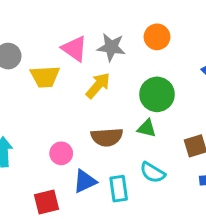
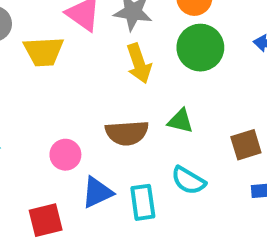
yellow arrow: (98, 86) -> (139, 63), moved, turned 120
green circle: (157, 94) -> (200, 48), moved

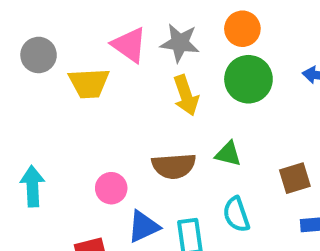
cyan semicircle: (188, 180) -> (236, 214), turned 40

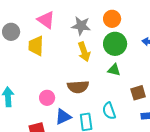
pink triangle: (129, 45) -> (46, 20), moved
yellow trapezoid: (89, 83) -> (36, 46), turned 95
green triangle: (228, 154) -> (114, 70), moved

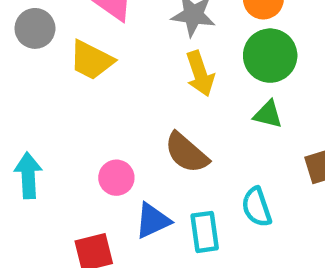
yellow trapezoid: (36, 46) -> (92, 60), turned -65
brown semicircle: (78, 87) -> (186, 153), turned 45

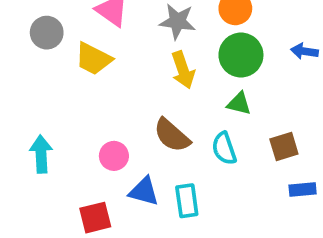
cyan semicircle: (257, 207) -> (224, 148), moved
blue triangle: (153, 221) -> (144, 191), turned 40

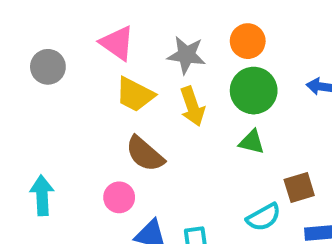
yellow trapezoid: (93, 59) -> (135, 95), moved
brown semicircle: (172, 135) -> (145, 154), moved
cyan semicircle: (224, 148) -> (264, 217), moved, turned -100

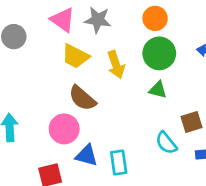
gray star: (186, 55) -> (98, 20), moved
pink circle: (119, 197) -> (64, 129), size x1.4
cyan semicircle: (264, 217) -> (166, 143), turned 80

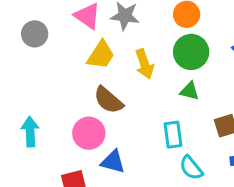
yellow trapezoid: (75, 56) -> (101, 55), turned -84
cyan semicircle: (166, 143) -> (191, 168), moved
cyan rectangle: (119, 162) -> (173, 135), moved

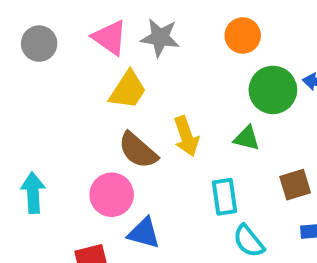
gray circle: (35, 34) -> (39, 44), moved
green circle: (191, 52) -> (273, 90), moved
yellow arrow: (144, 64) -> (186, 136), moved

